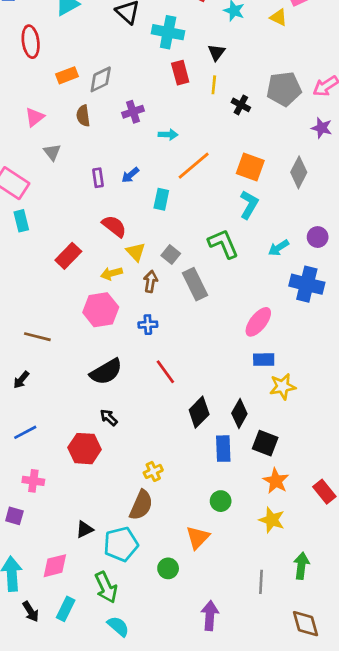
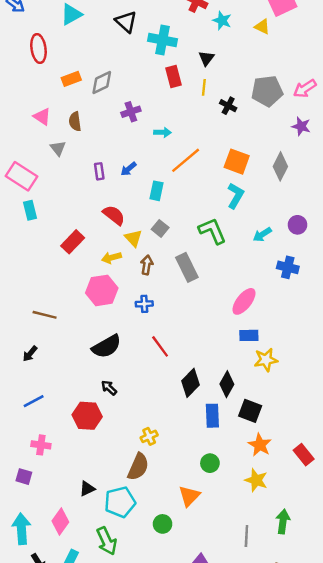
brown semicircle: (83, 116) -> (75, 121), moved
pink triangle: (35, 117) -> (42, 117), turned -48
gray square: (171, 255) -> (160, 228), moved
blue cross: (307, 284) -> (288, 267), size x0.7
pink diamond: (55, 566) -> (60, 522), turned -40

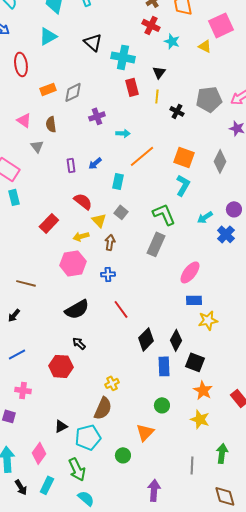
gray rectangle: (187, 267) -> (156, 244), moved, turned 50
blue cross: (288, 267) -> (226, 234), moved, turned 30

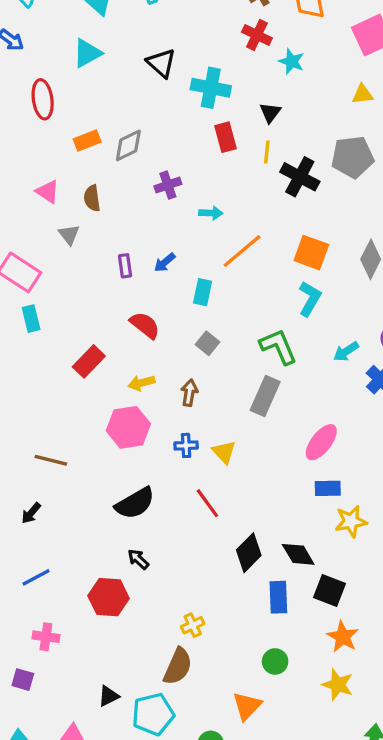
yellow triangle: (205, 46) -> (362, 94), moved, turned -32
black cross: (177, 111) -> (300, 177), size x1.6
yellow triangle: (99, 220) -> (224, 452), moved
black diamond: (176, 340) -> (298, 554), turned -60

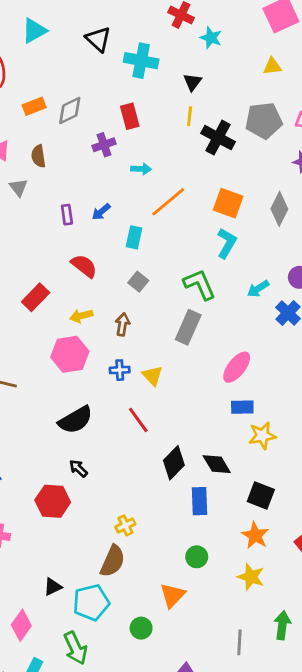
red rectangle: (226, 137) -> (130, 116), moved
black square: (329, 591) -> (261, 496), moved

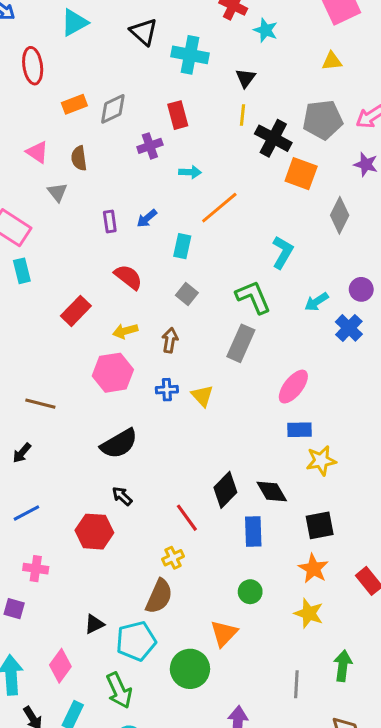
orange square: (228, 203) -> (301, 174), moved
red line: (138, 420) -> (187, 518), moved
black square: (261, 496) -> (320, 525), turned -32
green circle: (141, 628) -> (190, 669), size x1.6

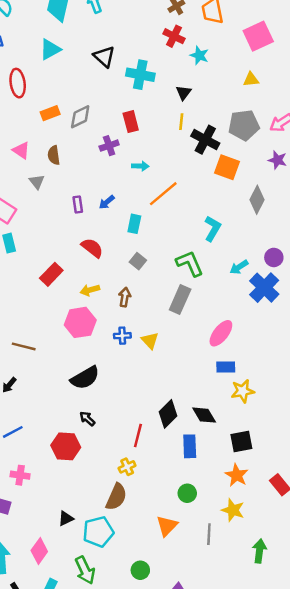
blue cross: (349, 328) -> (264, 288), size x1.4
red line: (187, 518) -> (138, 436), turned 50
green circle: (190, 669) -> (140, 570), moved, size x0.6
gray line: (296, 684) -> (209, 534), moved

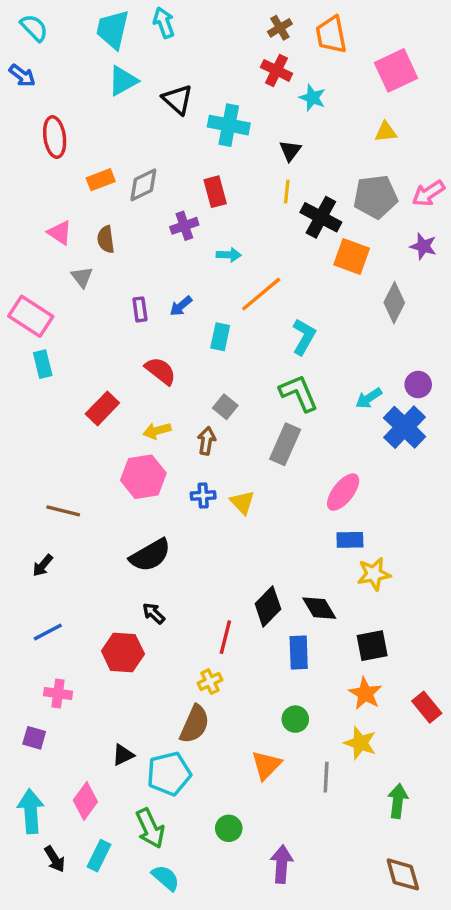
cyan triangle: (50, 49) -> (123, 81), moved
cyan L-shape: (213, 229) -> (304, 337), moved
gray square: (138, 261) -> (225, 407), moved

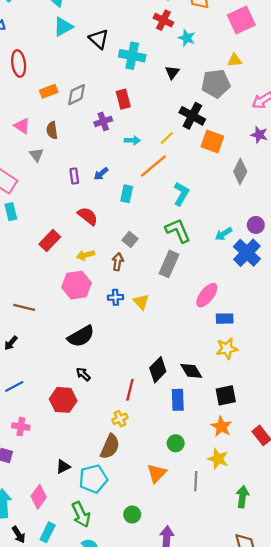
yellow line: (287, 192) -> (167, 138), moved, turned 40
gray pentagon: (376, 197) -> (216, 84), moved
blue rectangle: (350, 540) -> (225, 319), moved

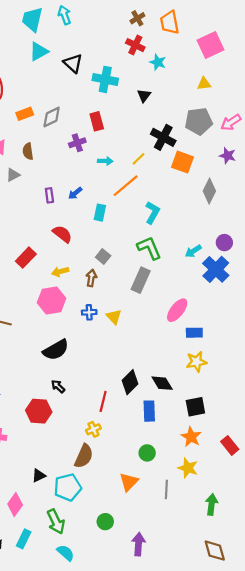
gray pentagon: (216, 84) -> (199, 121), moved
gray triangle: (36, 155) -> (13, 175), turned 40

